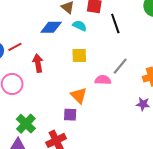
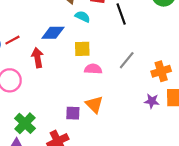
blue diamond: (51, 27) -> (53, 33), moved
pink semicircle: (103, 80) -> (93, 69), moved
orange triangle: (79, 95) -> (94, 104), moved

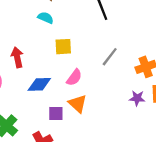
cyan semicircle: (82, 17) -> (46, 18), moved
blue diamond: (53, 33) -> (39, 84), moved
pink semicircle: (93, 69) -> (74, 77), moved, turned 126

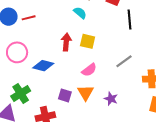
red arrow: (17, 57) -> (66, 42), moved
blue diamond: (39, 84) -> (43, 66), moved
purple star: (137, 98) -> (111, 99), moved

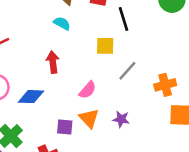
yellow square: (88, 41) -> (105, 46), moved

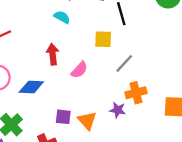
orange cross: (165, 85) -> (136, 93), moved
pink semicircle: (88, 90) -> (79, 70), moved
orange triangle: (89, 118) -> (87, 121), moved

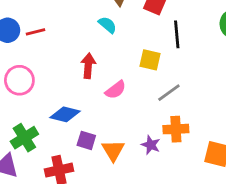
blue diamond: (31, 87) -> (65, 114), moved

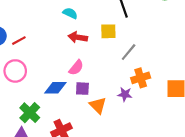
red line: (36, 32) -> (19, 41), moved
red arrow: (88, 66) -> (78, 37), moved, turned -72
pink semicircle: (116, 90) -> (76, 68), moved
purple square: (86, 140) -> (82, 89), moved

